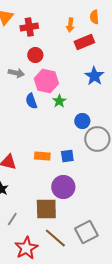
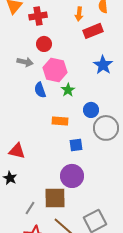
orange rectangle: (42, 156) -> (60, 121), moved
gray line: (12, 219) -> (30, 208), moved

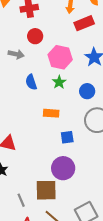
pink hexagon: (55, 70) -> (60, 57), moved
blue circle: (91, 110) -> (87, 91), moved
gray line: (30, 208) -> (21, 200), turned -56

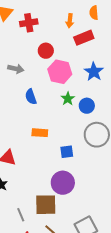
red circle: (35, 36) -> (46, 51), moved
green star: (59, 82) -> (68, 99), moved
orange rectangle: (51, 113) -> (40, 133), moved

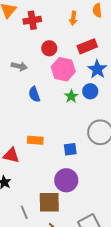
red rectangle: (84, 38) -> (87, 46), moved
blue circle: (87, 106) -> (90, 91), moved
orange rectangle: (40, 133) -> (35, 140), moved

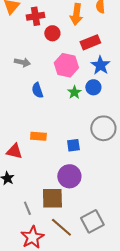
orange arrow: (73, 18) -> (76, 14), size x1.5
red circle: (49, 48) -> (52, 33), moved

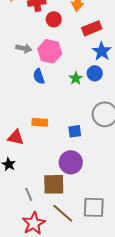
pink hexagon: (66, 65) -> (50, 51), moved
gray square: (92, 221) -> (94, 207), turned 30

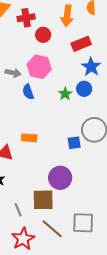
gray arrow: (24, 48) -> (13, 73), moved
blue square: (75, 131) -> (74, 143), moved

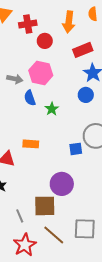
green star: (65, 94) -> (52, 109), moved

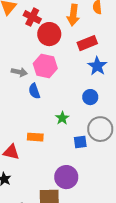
red cross: (28, 24) -> (32, 17), turned 36
red circle: (45, 41) -> (49, 34), size x1.5
blue circle: (86, 95) -> (90, 97), moved
green star: (52, 109) -> (62, 118), moved

